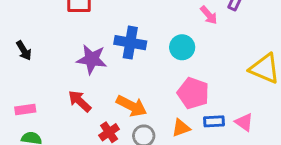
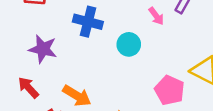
blue cross: (130, 43) -> (88, 22), moved
pink pentagon: (193, 93) -> (170, 90), moved

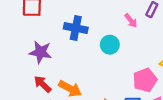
red arrow: (28, 88) -> (43, 84), moved
pink pentagon: (170, 90) -> (145, 80), turned 30

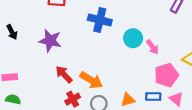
pink arrow: (131, 21) -> (152, 47), moved
purple star: (40, 52) -> (50, 41), moved

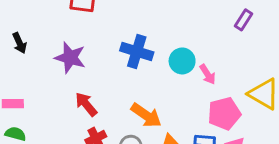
blue cross: (100, 20) -> (137, 51), moved
orange arrow: (91, 80) -> (146, 115), moved

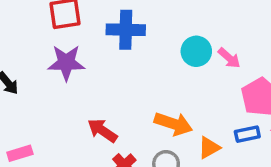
blue cross: (137, 51) -> (126, 30), moved
purple star: (70, 58) -> (66, 63), moved

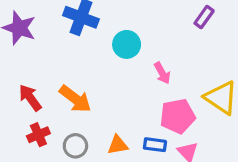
cyan circle: (196, 51) -> (127, 44), moved
orange arrow: (173, 124) -> (75, 99), moved

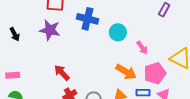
orange arrow: (75, 99) -> (126, 72), moved

